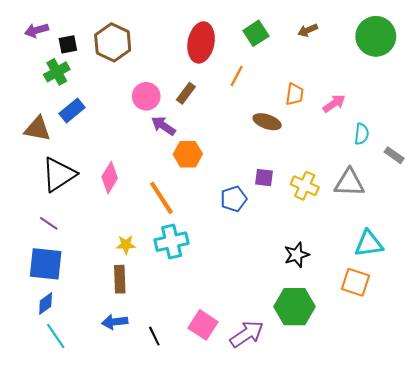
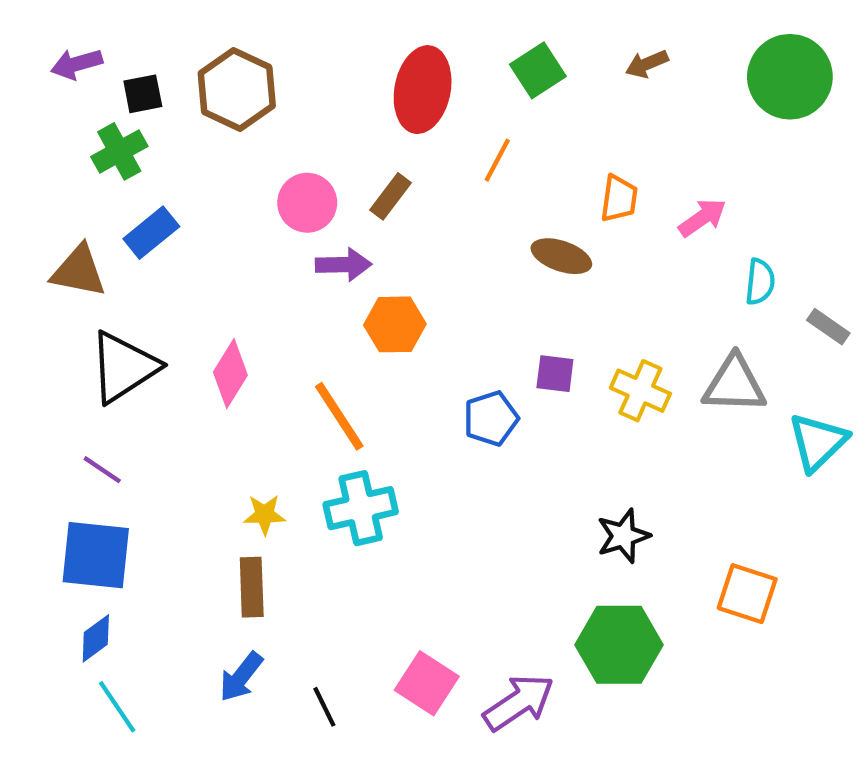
purple arrow: (163, 126) -> (344, 265), turned 145
cyan triangle: (369, 244) -> (818, 442), moved, turned -36
blue arrow: (115, 322) -> (241, 677), turned -45

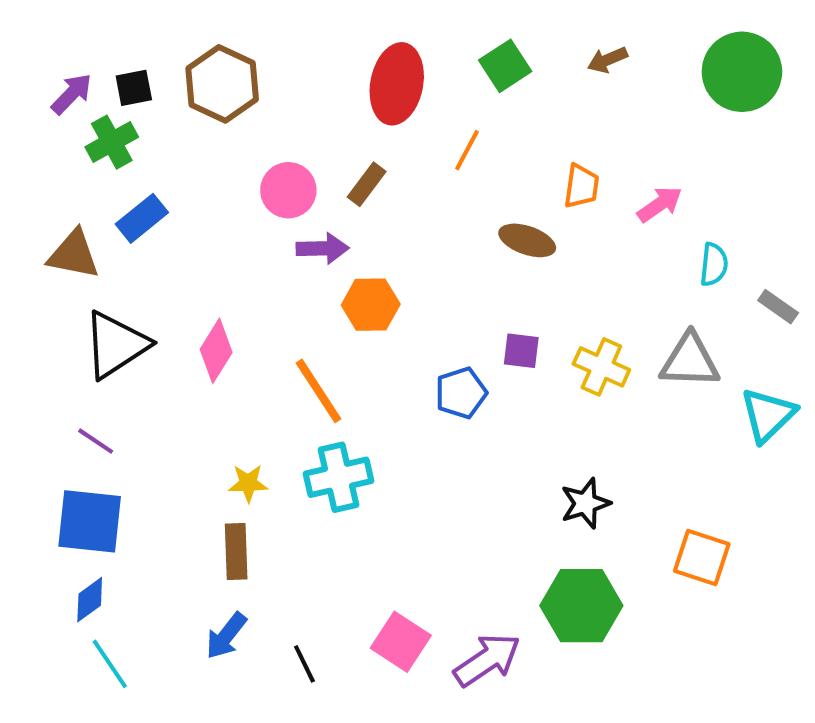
purple arrow: (77, 64) -> (72, 94), moved, turned 150

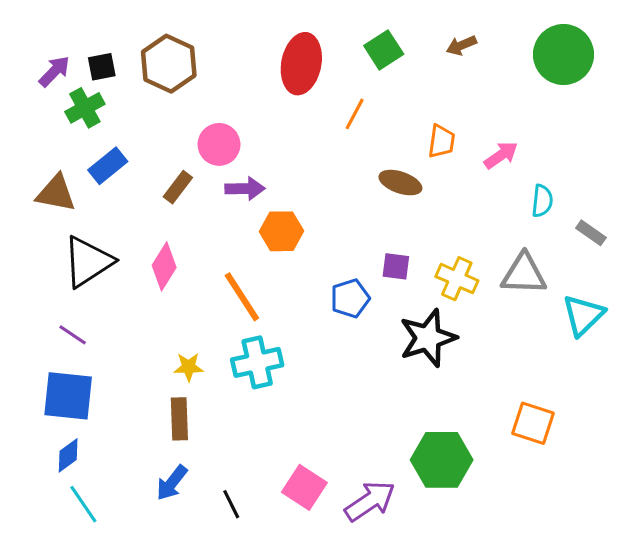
brown rectangle: (367, 184) -> (178, 187), moved
black star: (585, 503) -> (428, 338), moved, size x1.5

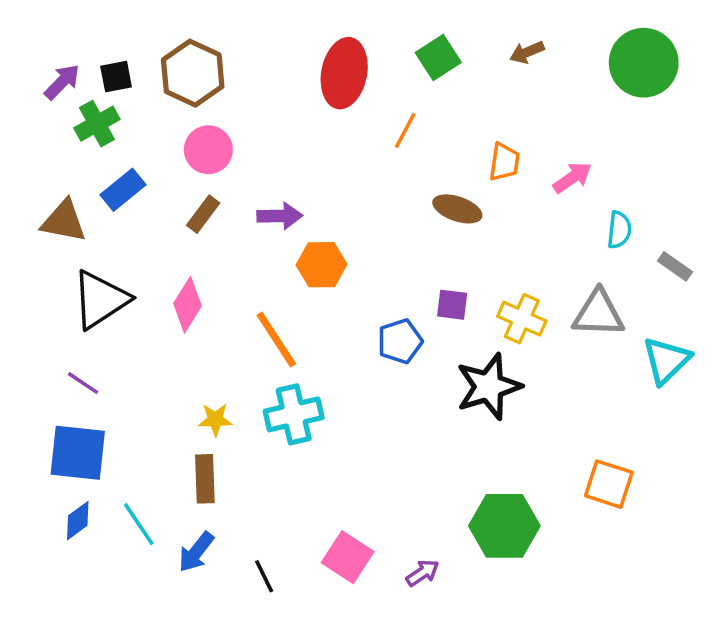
pink circle: (219, 144) -> (208, 150), moved
purple arrow: (370, 501) -> (423, 573), size x0.6
cyan line: (83, 504) -> (139, 524), moved

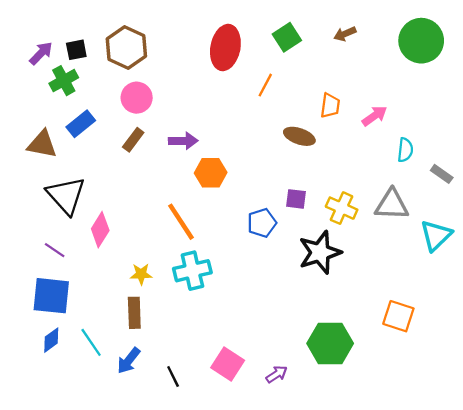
black triangle: (100, 299) -> (66, 196), turned -39
pink diamond: (187, 305) -> (100, 230), moved

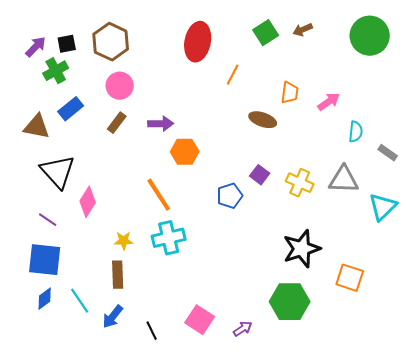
green square: (287, 37) -> (266, 33), moved
purple square: (296, 199) -> (260, 175), turned 30
black star: (320, 252) -> (302, 249), moved

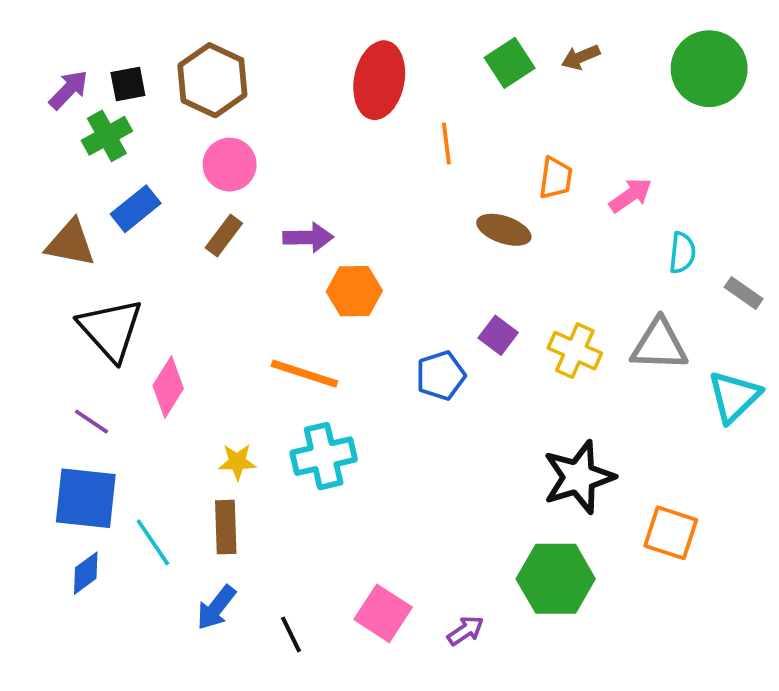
orange line: (233, 75) -> (446, 143), turned -35
orange line: (159, 195) -> (304, 374), turned -39
cyan line: (80, 301) -> (153, 542), moved

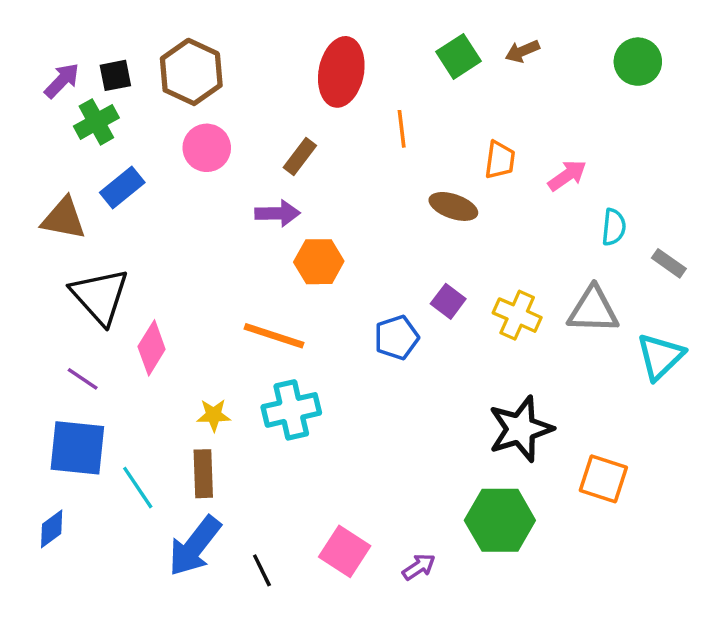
green circle: (709, 69) -> (638, 62), size x0.7
brown rectangle: (224, 236) -> (300, 156), moved
blue diamond: (86, 573) -> (52, 529), moved
blue arrow: (216, 608) -> (195, 546), size x1.5

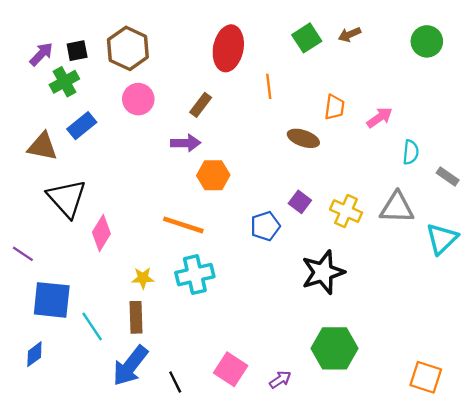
purple line: (83, 379) -> (23, 254), moved
black star: (521, 429) -> (323, 272), moved
orange square: (603, 479) -> (426, 377), moved

